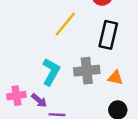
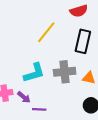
cyan L-shape: (51, 72) -> (34, 73), turned 45

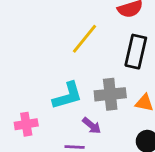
purple arrow: (24, 97) -> (92, 126), moved

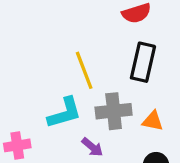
yellow line: (85, 39) -> (84, 70), moved, turned -60

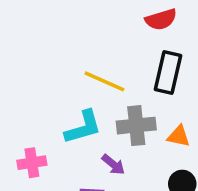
yellow line: (84, 70) -> (104, 81), turned -45

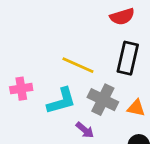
gray cross: (136, 126) -> (103, 100), turned 32
pink cross: (32, 163) -> (21, 89), moved

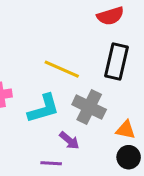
orange triangle: (136, 108) -> (126, 130), moved

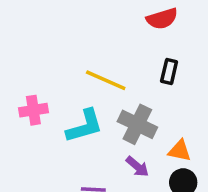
black rectangle: (116, 61) -> (169, 71), size x0.6
purple arrow: (69, 140) -> (137, 167), moved

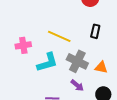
pink cross: (33, 110) -> (23, 45), moved
orange triangle: (180, 151) -> (101, 67), moved

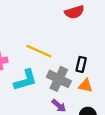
black rectangle: (95, 31) -> (81, 64), moved

